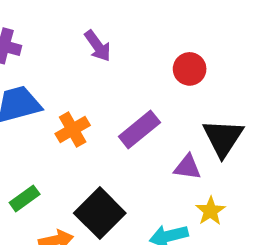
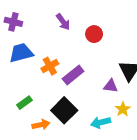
red circle: (190, 69) -> (94, 34), moved
purple rectangle: (139, 129) -> (73, 75), moved

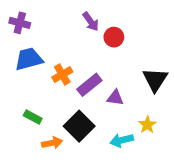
purple arrow: (63, 22) -> (91, 22), moved
purple triangle: (111, 86) -> (115, 98), moved
green rectangle: (24, 103) -> (33, 117), turned 64

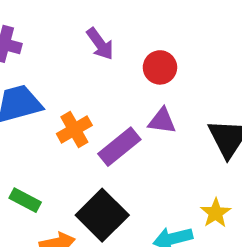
purple arrow: (91, 22) -> (100, 44), moved
purple triangle: (115, 98) -> (162, 121), moved

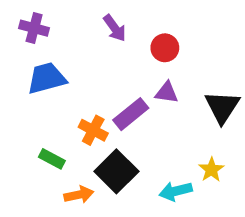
orange cross: (74, 129) -> (93, 130), moved, turned -32

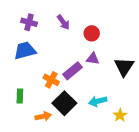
purple cross: (34, 28) -> (29, 22), moved
green rectangle: (52, 159) -> (20, 96), moved, turned 64
yellow star: (211, 170) -> (120, 115), moved
cyan arrow: (176, 191) -> (98, 101), moved

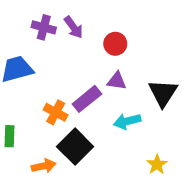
purple cross: (29, 22) -> (44, 27), moved
cyan arrow: (98, 101) -> (127, 121), moved

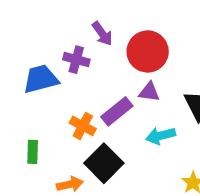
purple cross: (44, 27) -> (76, 60), moved
red circle: (115, 44) -> (148, 51), size x1.6

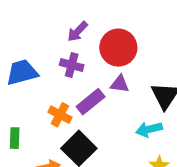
purple arrow: (102, 34) -> (77, 31), turned 80
purple cross: (76, 60) -> (72, 65), moved
cyan arrow: (161, 136) -> (149, 129), moved

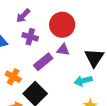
purple arrow: (77, 31) -> (23, 16), moved
orange cross: (60, 115) -> (13, 77), moved

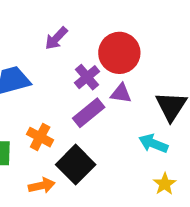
purple cross: (30, 37) -> (87, 77), moved, turned 35
cyan arrow: (83, 81) -> (153, 143), turned 36

